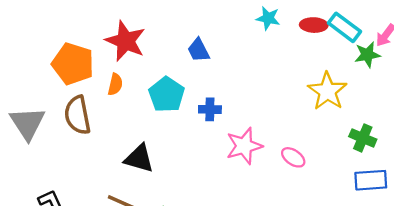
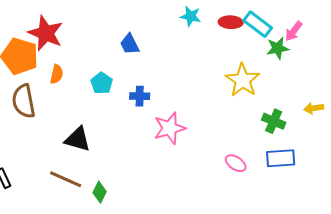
red star: (125, 41) -> (46, 33), moved
cyan pentagon: (167, 95) -> (102, 83), size x0.7
pink ellipse: (293, 157) -> (236, 163), moved

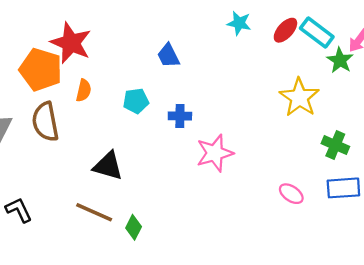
red ellipse: (231, 22) -> (285, 30), turned -50
green star: (278, 48) -> (340, 60), turned -30
cyan pentagon: (102, 83) -> (136, 101), turned 30

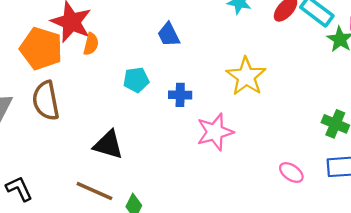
orange semicircle: (84, 90) -> (91, 44), moved
yellow star: (299, 97) -> (246, 76), moved

